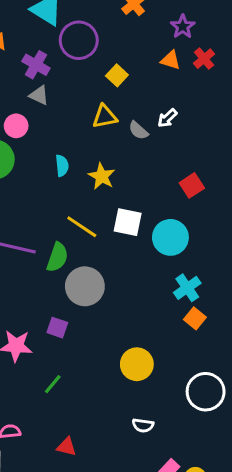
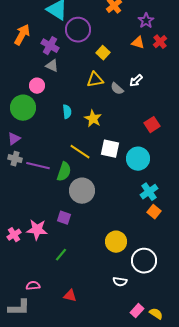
white circle: (206, 392) -> (144, 261), moved

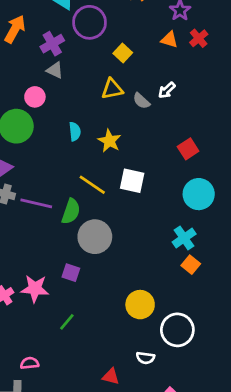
purple cross: (50, 46) -> (52, 44), turned 30
cyan circle: (138, 159) -> (199, 194), moved
red triangle: (70, 296) -> (111, 376), moved

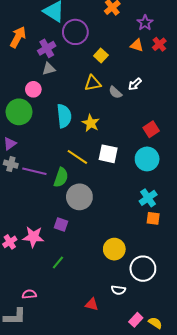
gray triangle: (55, 70) -> (49, 69), turned -40
cyan semicircle: (75, 131) -> (64, 116), size x1.6
cyan circle: (199, 194) -> (147, 159), moved
orange square: (191, 265) -> (153, 218), turned -32

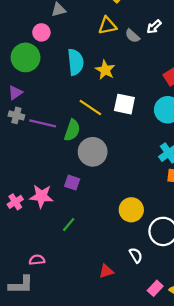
white semicircle: (118, 290) -> (136, 255), turned -128
red triangle: (92, 304) -> (106, 271), turned -32

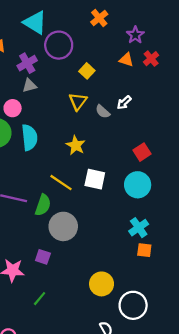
yellow triangle: (107, 26) -> (78, 101), turned -42
cyan semicircle: (76, 62) -> (29, 137), moved

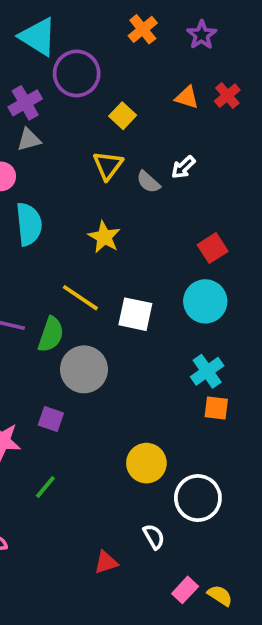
purple star: (135, 35) -> (202, 35), moved
white square: (95, 179) -> (135, 314), moved

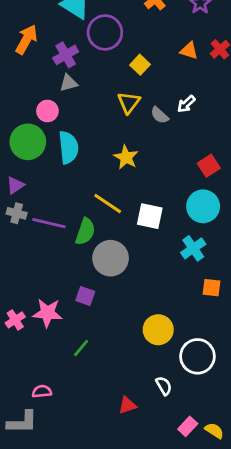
cyan cross: (207, 371) -> (193, 248), moved

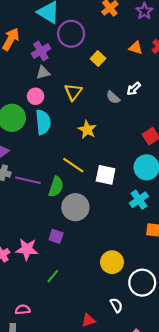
yellow triangle: (129, 103) -> (73, 92), moved
pink circle: (47, 111) -> (36, 96), moved

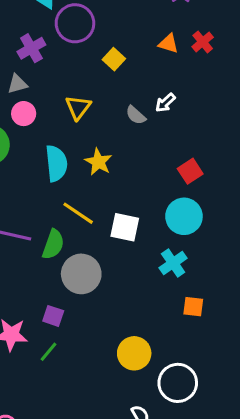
gray triangle: (43, 73) -> (17, 84), moved
cyan semicircle: (43, 122) -> (56, 163), moved
green line: (53, 276) -> (49, 352), moved

